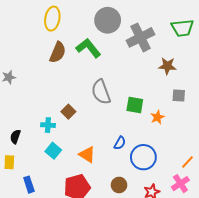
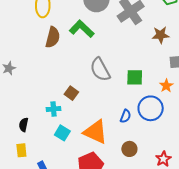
orange star: (157, 117) -> (166, 86), moved
orange triangle: (87, 155) -> (95, 132), size x1.5
blue circle: (143, 157) -> (151, 108), moved
brown circle: (119, 185) -> (129, 149), moved

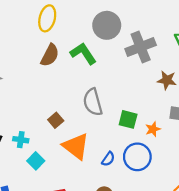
orange star: (166, 86) -> (153, 129), moved
cyan cross: (54, 109) -> (21, 140), moved
orange triangle: (95, 132) -> (76, 146), moved

